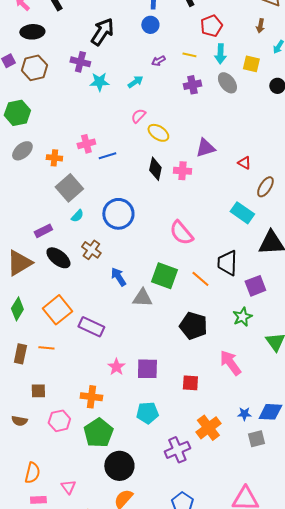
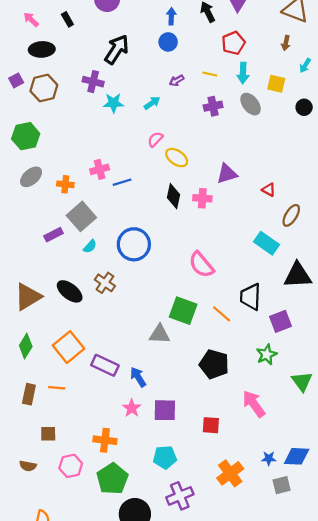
purple rectangle: (43, 231) -> (54, 235), moved
blue arrow: (118, 277) -> (138, 377), moved
purple cross: (177, 450) -> (180, 496), moved

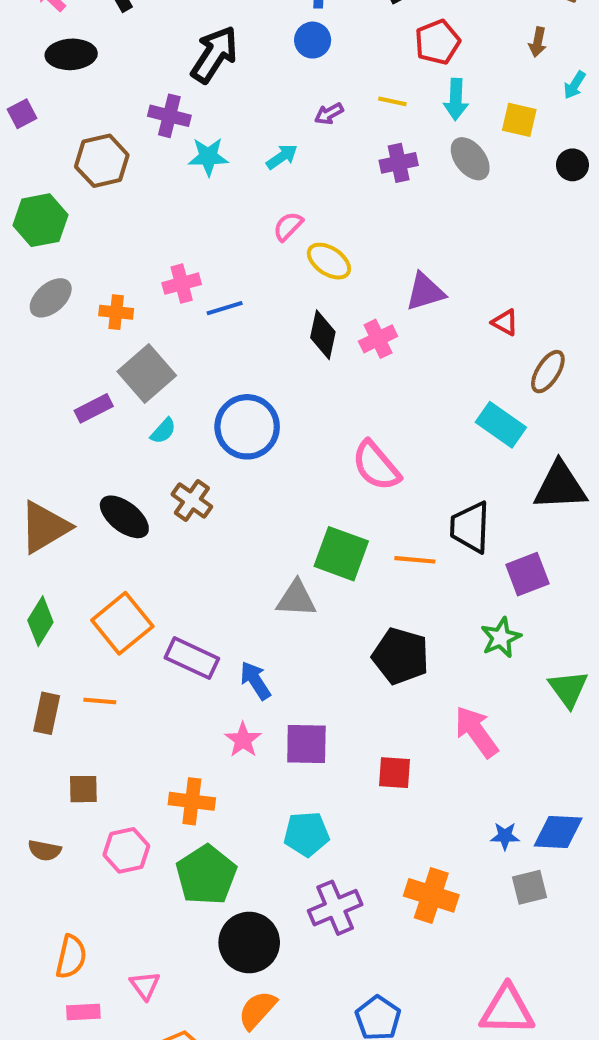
brown hexagon: (44, 88) -> (102, 161), moved
pink cross: (202, 198) -> (378, 339), turned -30
orange line: (222, 314) -> (415, 560), turned -36
orange cross: (230, 473) -> (431, 895), moved, turned -35

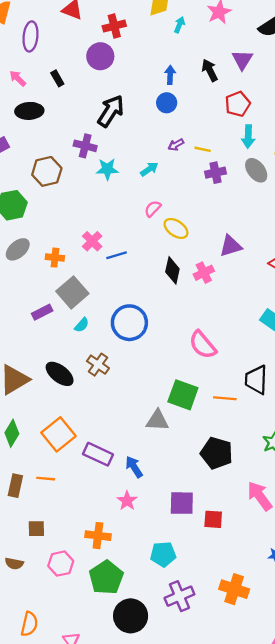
yellow line: (392, 101) -> (203, 149), moved
pink cross: (182, 284) -> (92, 241), turned -30
purple square: (306, 744) -> (182, 503), moved

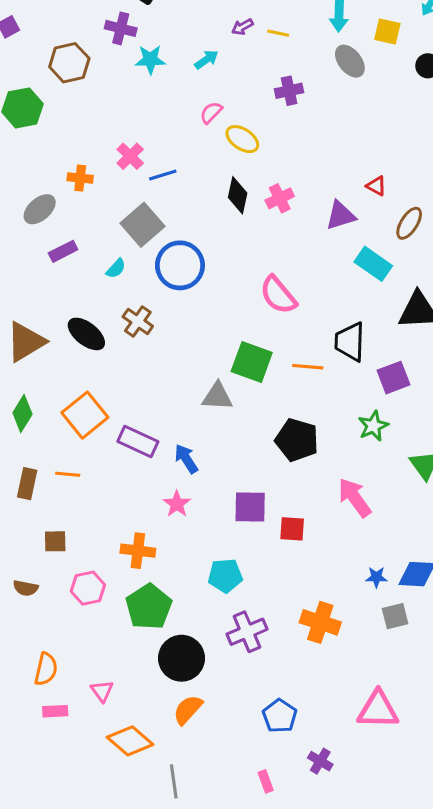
purple cross: (216, 173) -> (289, 91), moved
purple triangle: (231, 246) -> (341, 215), moved
gray ellipse: (18, 249) -> (40, 209), moved
gray square: (72, 292) -> (143, 225), moved

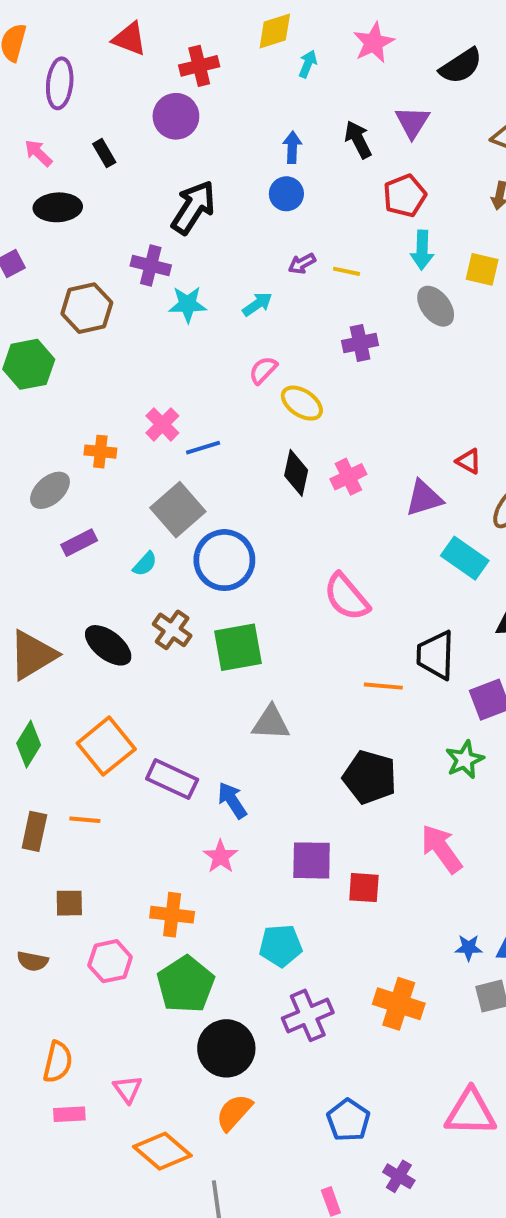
green square: (252, 362) -> (238, 647), moved, turned -30

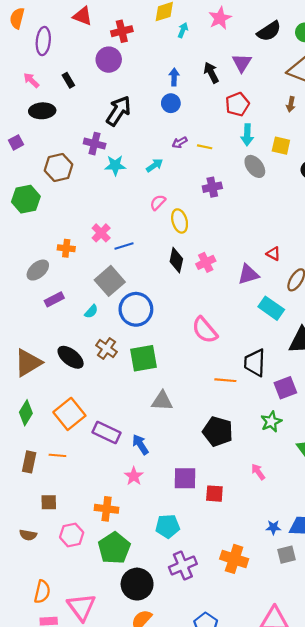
yellow ellipse: (302, 403) -> (180, 221), turned 40
pink arrow: (441, 849) -> (258, 472), size x0.6
pink triangle: (128, 1089) -> (81, 607), size x1.8

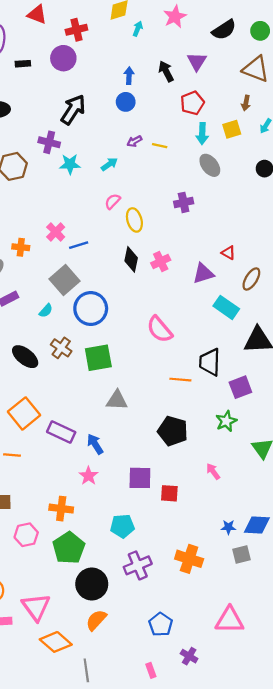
black rectangle: (68, 80) -> (23, 64), moved, turned -64
yellow square: (281, 146) -> (232, 129), moved, turned -30
purple cross: (212, 187) -> (184, 202), moved

